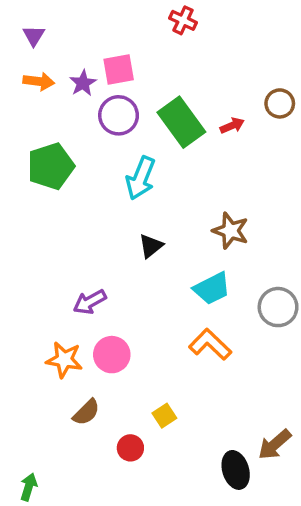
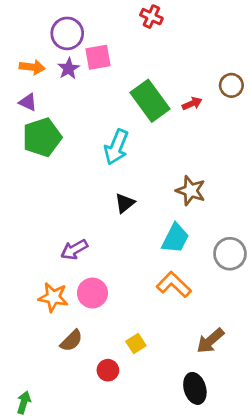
purple triangle: (34, 36) -> (28, 102), moved, turned -36
purple circle: (119, 115) -> (67, 33), moved
cyan trapezoid: (212, 288) -> (175, 238), turned -36
brown arrow: (275, 445) -> (210, 341), moved

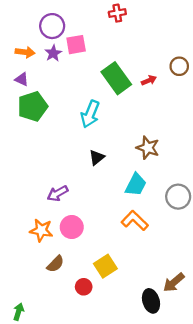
red cross: (151, 17) -> (117, 13), turned -35
brown arrow: (210, 341) -> (174, 282), moved
yellow square: (136, 344) -> (105, 266), size x1.5

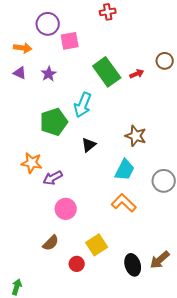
purple star: (53, 53) -> (49, 74), moved
green pentagon: (33, 106) -> (54, 122), moved
orange star: (41, 230) -> (32, 163), moved
black ellipse: (151, 301) -> (133, 265), moved

